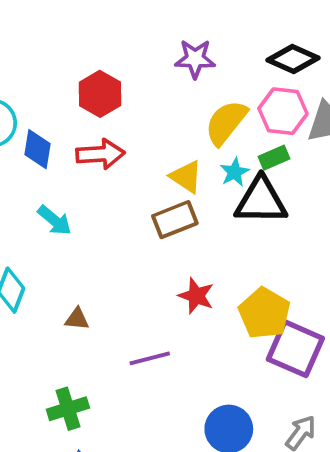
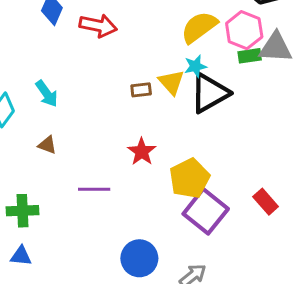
green rectangle: (274, 158) -> (250, 56), moved
yellow triangle: (186, 177) -> (171, 82), moved
black triangle: (261, 201) -> (210, 93), turned -45
cyan arrow: (54, 220) -> (47, 94), moved
brown rectangle: (175, 220) -> (141, 90), size x0.6

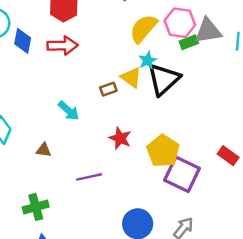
cyan arrow: (47, 94) -> (69, 111), moved

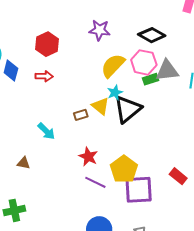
red arrow: (63, 46) -> (44, 76), size x0.7
purple square: (182, 174) -> (139, 190), turned -32
purple line: (89, 177) -> (95, 182), moved, turned 35

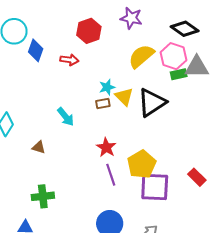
red hexagon: (47, 44) -> (89, 31), moved
cyan star: (115, 93) -> (107, 87), moved
purple line: (95, 182) -> (111, 175), turned 40
green cross: (14, 210) -> (43, 196), moved

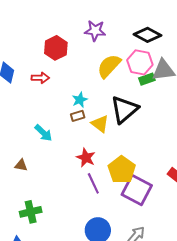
yellow triangle: (124, 97) -> (100, 124), moved
purple square: (155, 187) -> (137, 190), turned 32

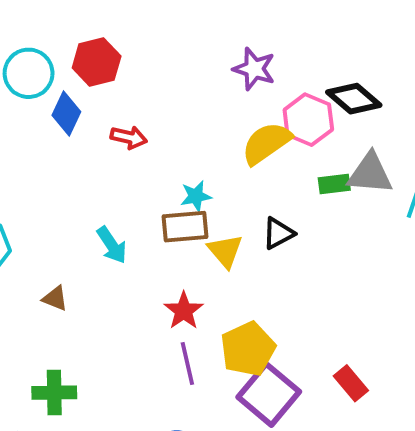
red hexagon: (56, 48) -> (97, 62), moved
pink hexagon: (140, 62) -> (308, 120), moved
black triangle: (124, 109) -> (278, 233), size x0.6
brown rectangle: (78, 116) -> (185, 227), size x1.6

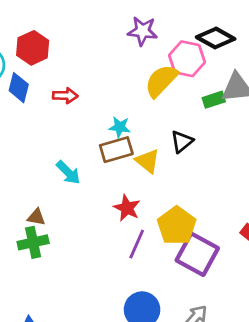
cyan star: (196, 196) -> (120, 127), turned 30
purple line: (187, 363) -> (137, 244), turned 48
green cross: (54, 393) -> (33, 242), moved

